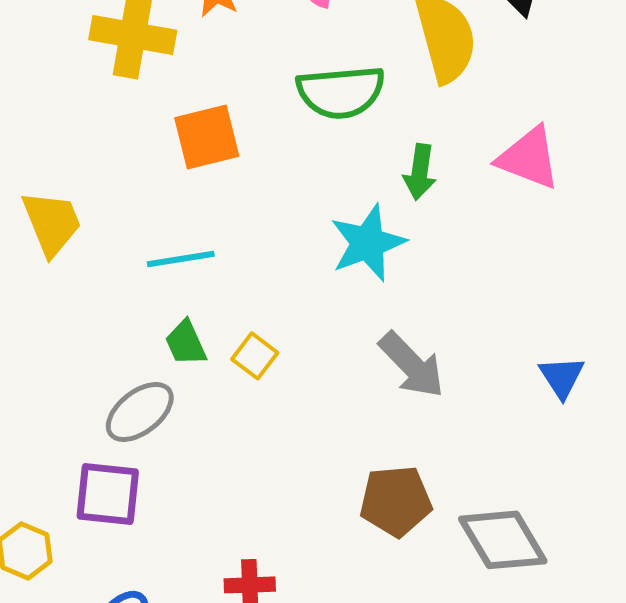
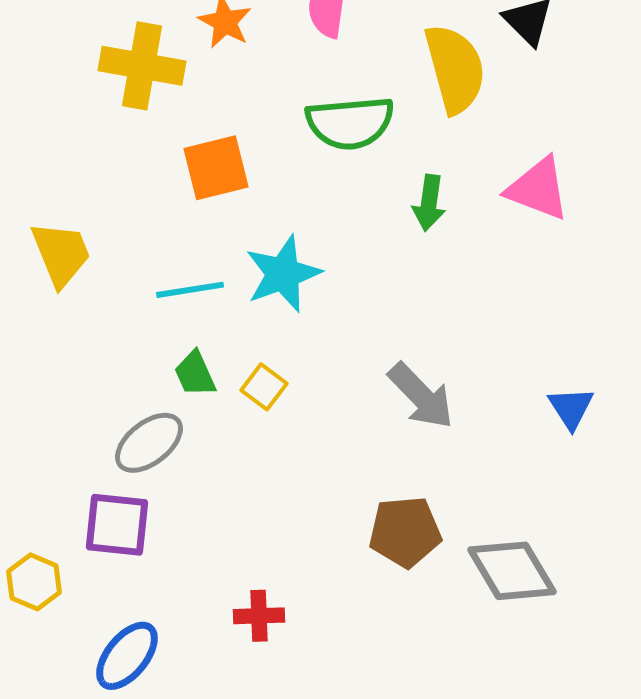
cyan star: (368, 243) -> (283, 274), moved

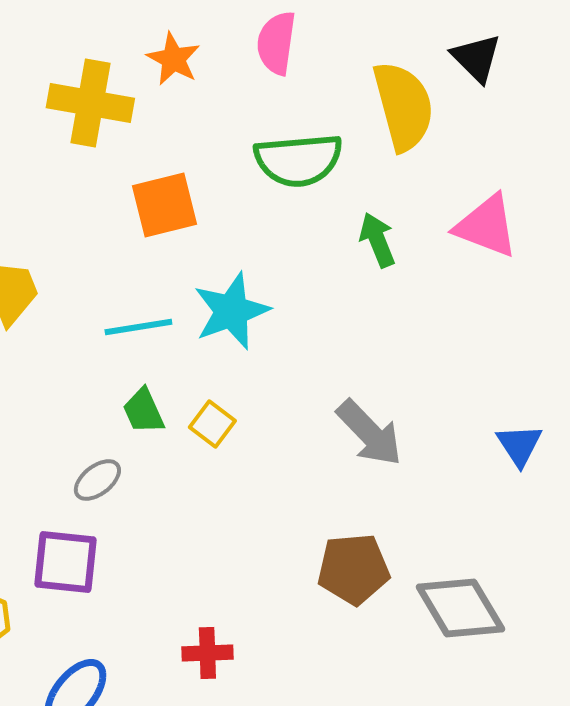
green arrow: (429, 203) -> (377, 240), turned 150
gray ellipse: (149, 443) -> (97, 480), size x0.7

